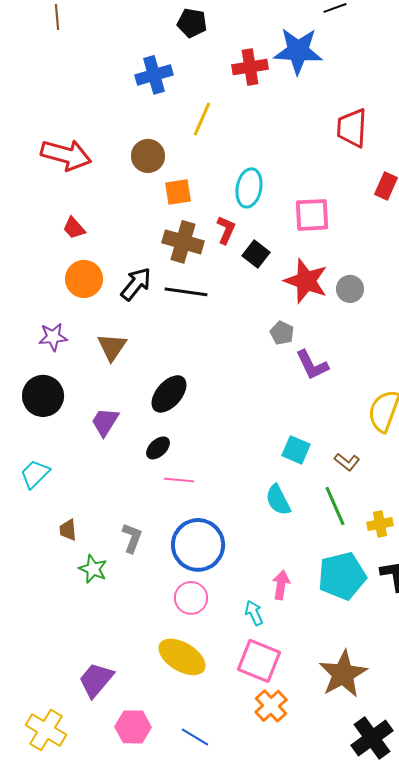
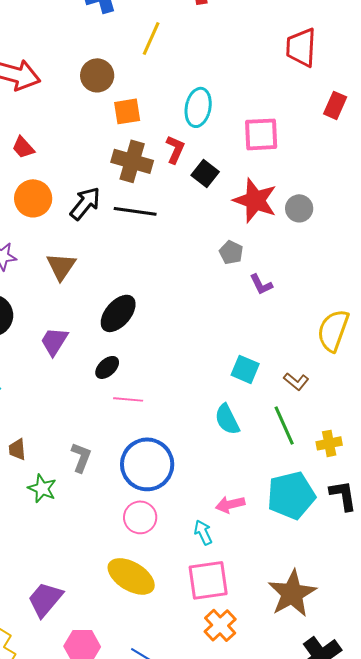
purple L-shape: (312, 365) -> (261, 284), size x0.7
pink arrow: (281, 585) -> (230, 504), turned -112
pink square: (259, 661) -> (208, 580), turned -30

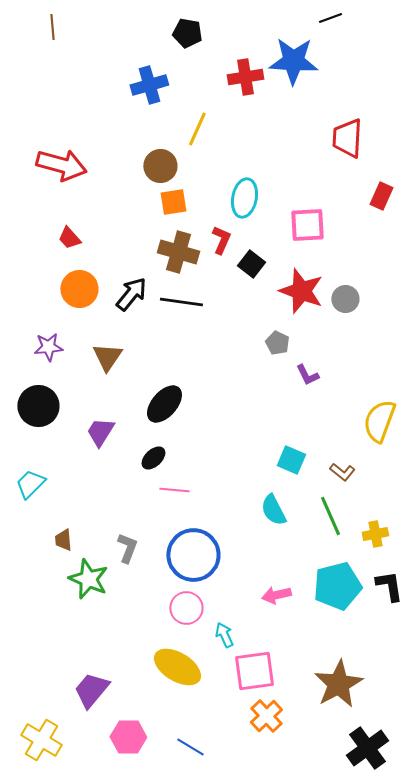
brown circle: (97, 75) -> (160, 166), moved
green star: (42, 488) -> (88, 579), size x1.4
cyan arrow: (203, 532) -> (224, 635), moved

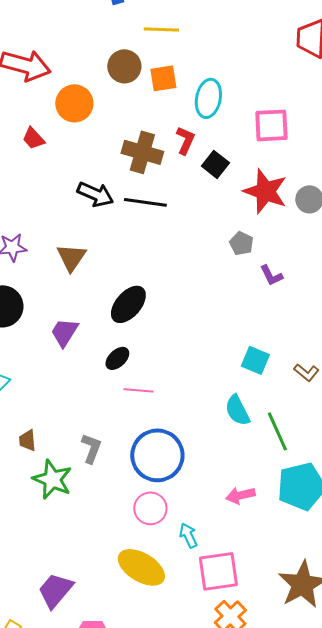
yellow line: (197, 129) -> (161, 29), turned 68
orange square: (173, 202) -> (163, 78), moved
orange circle: (79, 289) -> (74, 103), moved
black arrow: (131, 294) -> (95, 194), turned 75
green line: (330, 516) -> (277, 431), moved

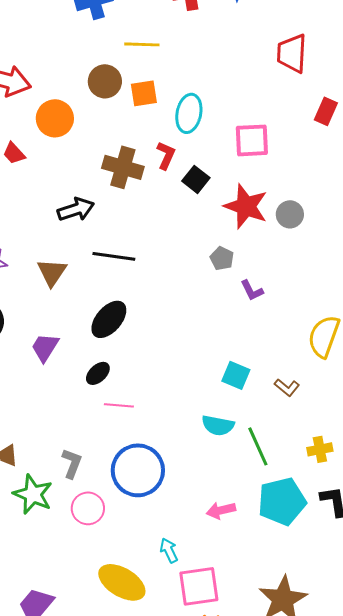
black arrow: (95, 194) -> (76, 209), turned -42
black line: (145, 202) -> (114, 256), moved
cyan semicircle: (237, 410) -> (218, 425), turned -52
pink circle: (150, 508) -> (88, 508), moved

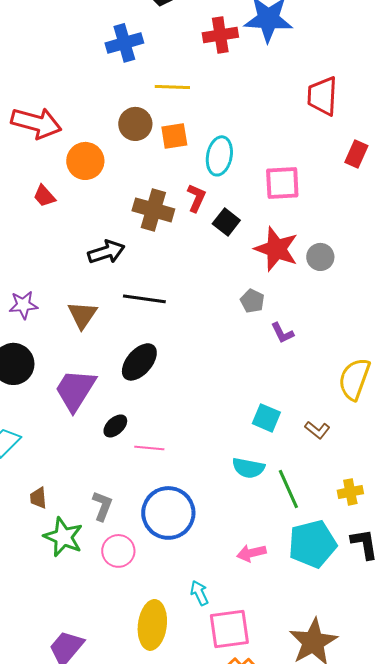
purple trapezoid: (45, 347) -> (75, 390), size x1.5
black ellipse: (98, 373) -> (115, 426), moved
yellow ellipse: (122, 582) -> (152, 625), turned 66

